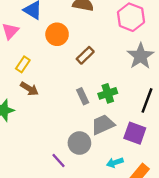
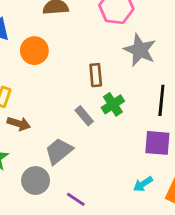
brown rectangle: (85, 55) -> (96, 75), moved, turned -36
gray trapezoid: (103, 125) -> (59, 151), moved
gray circle: (79, 143) -> (36, 181), moved

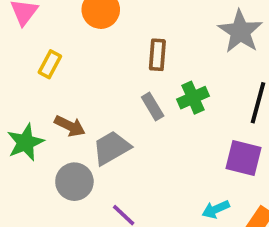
brown rectangle: (96, 75) -> (157, 55), moved
brown arrow: (19, 124) -> (70, 126), moved

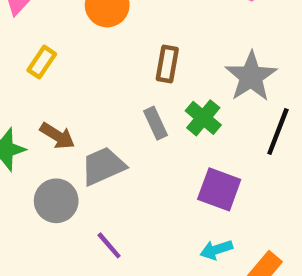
gray star: (240, 31) -> (251, 77), moved
green cross: (193, 98) -> (203, 118), turned -32
purple square: (244, 158) -> (219, 189), moved

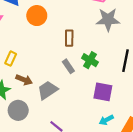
yellow rectangle: (42, 62) -> (11, 59), moved
gray star: (251, 77) -> (108, 20), moved, turned -30
gray circle: (56, 201) -> (18, 110), moved

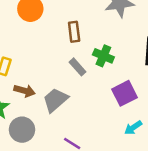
purple square: (103, 92) -> (125, 93), turned -30

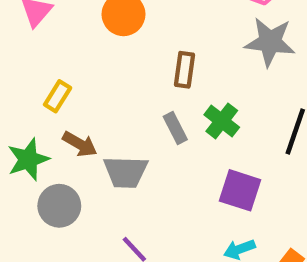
purple square: (125, 93) -> (240, 190), turned 30
gray trapezoid: (55, 100) -> (126, 172), turned -152

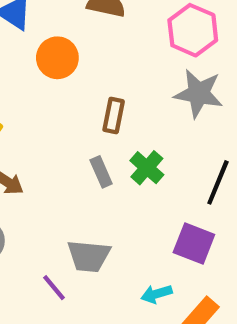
gray trapezoid: (126, 172) -> (89, 256), moved
purple square: (240, 190) -> (194, 243), moved

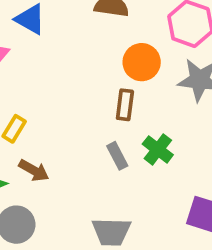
orange circle: (57, 58) -> (142, 62), moved

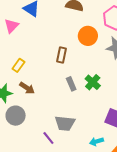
brown rectangle: (125, 105) -> (62, 55), moved

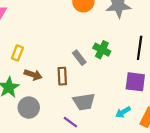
brown rectangle: (62, 55) -> (62, 76), moved

